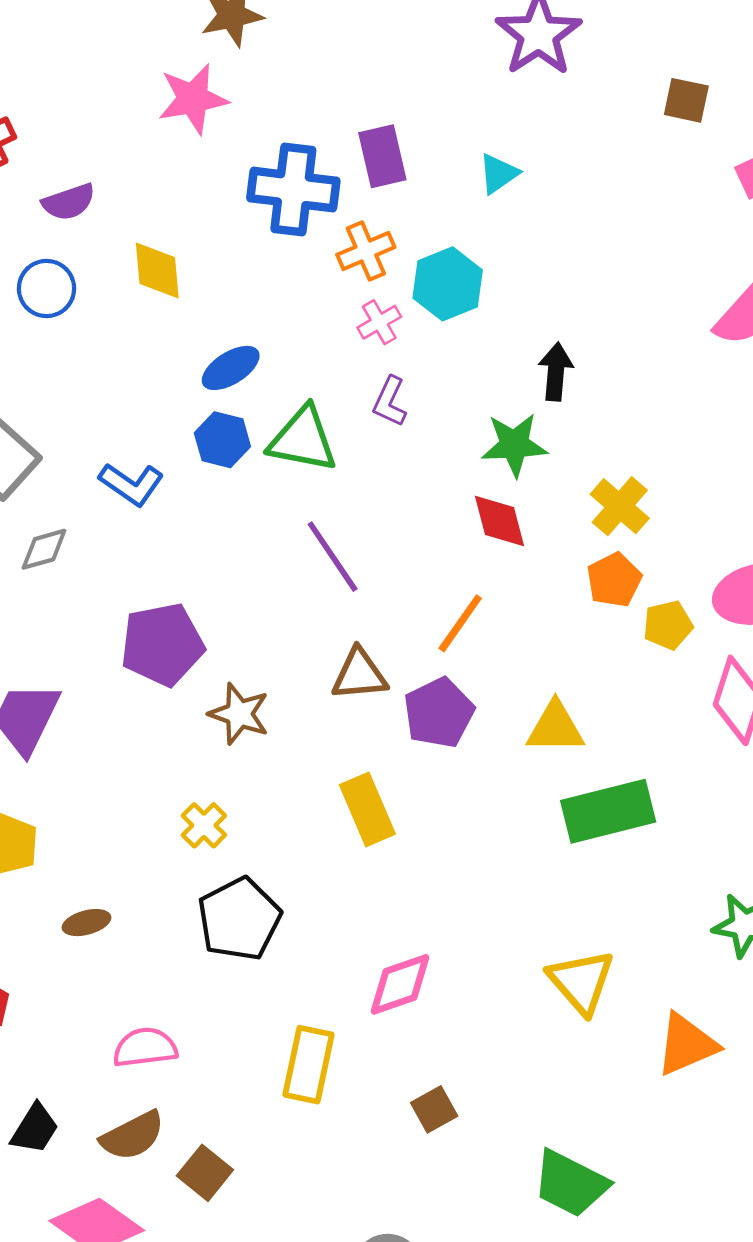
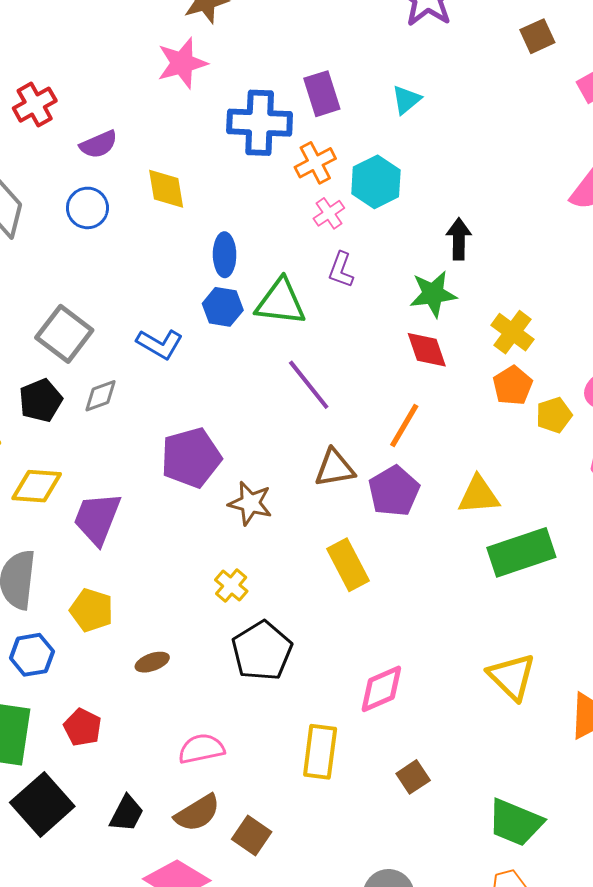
brown square: (686, 100) -> (537, 36), turned -32
blue ellipse: (231, 368) -> (225, 255), turned -54

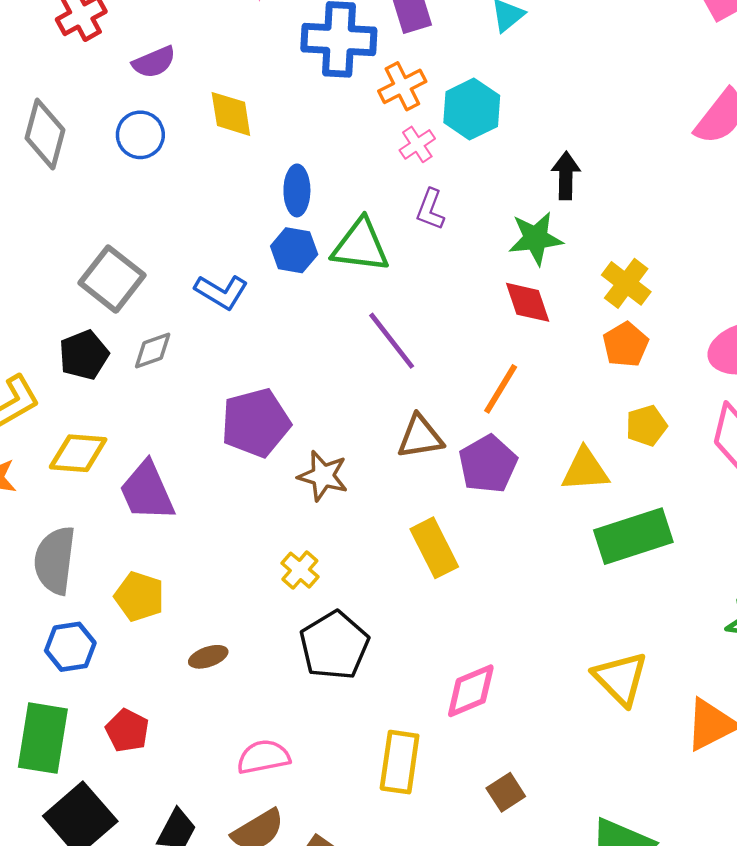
yellow pentagon: (554, 415) -> (646, 426), moved
purple trapezoid: (97, 518) -> (147, 491), turned -46

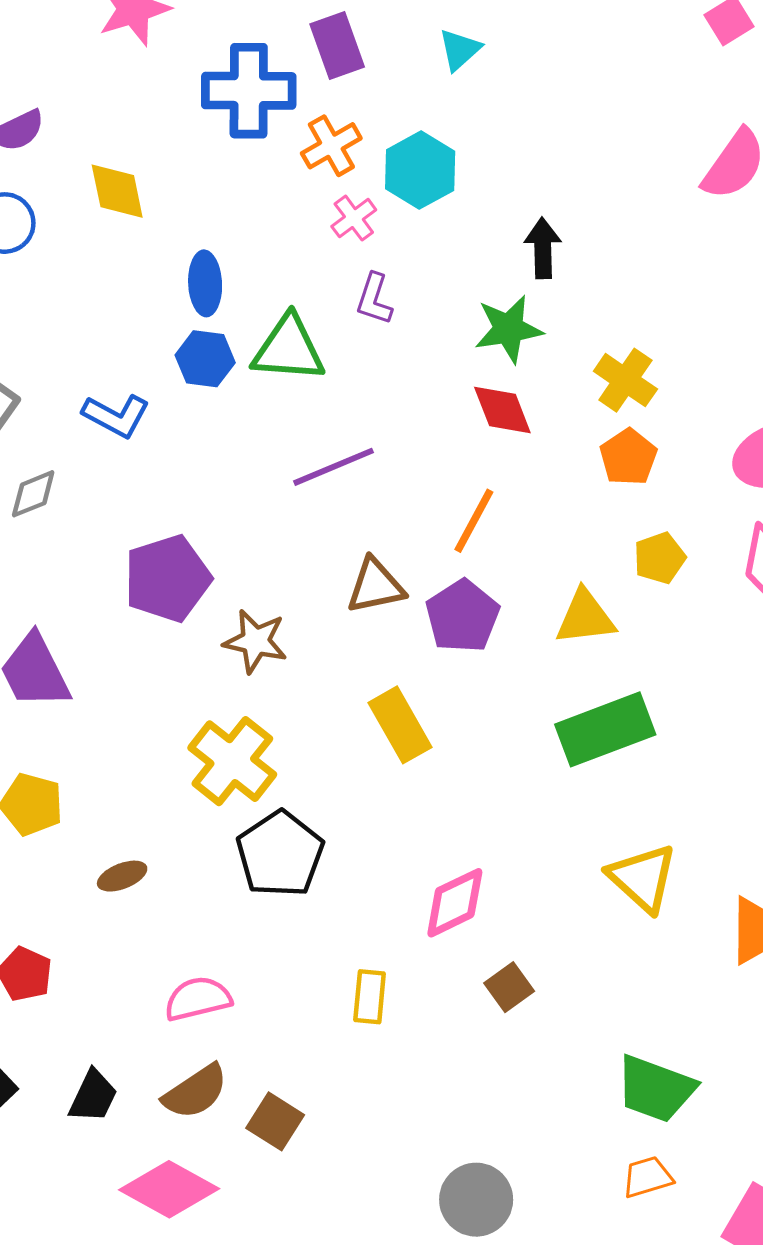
purple line: (392, 341) -> (334, 467), turned -72
green rectangle: (633, 536) -> (605, 729), moved
yellow cross: (300, 570) -> (232, 761), size x1.8
yellow rectangle: (400, 762) -> (370, 997), size x0.7
brown square: (506, 792) -> (509, 987), moved

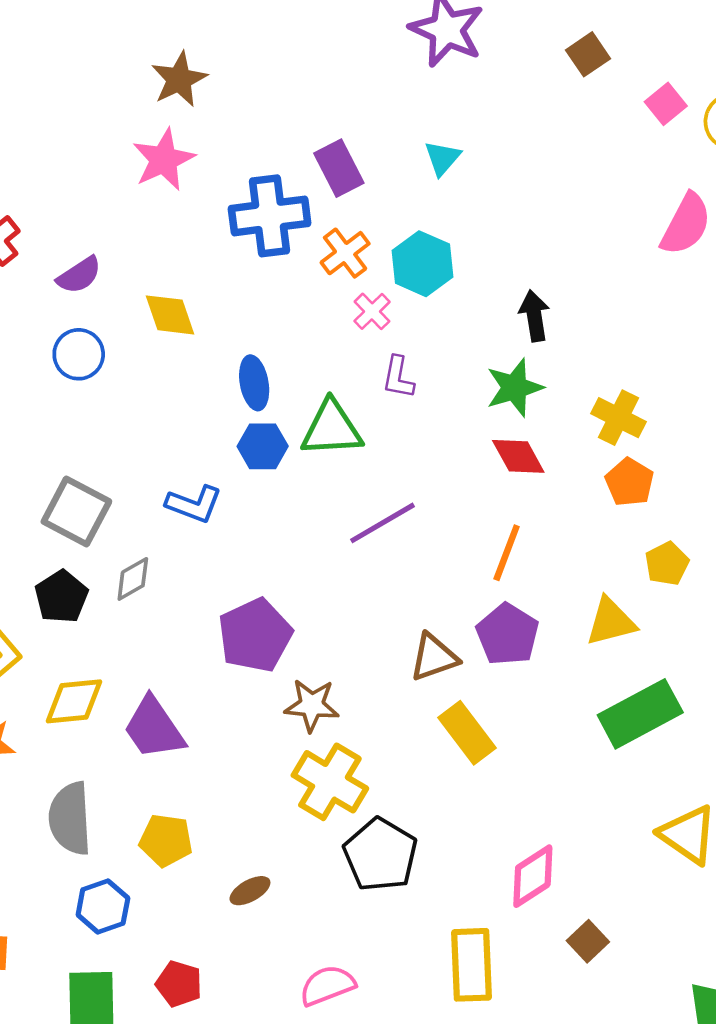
brown triangle: (375, 586) -> (434, 657), moved
brown star: (255, 641) -> (312, 705), moved
yellow rectangle: (370, 997) -> (471, 965), size x1.6

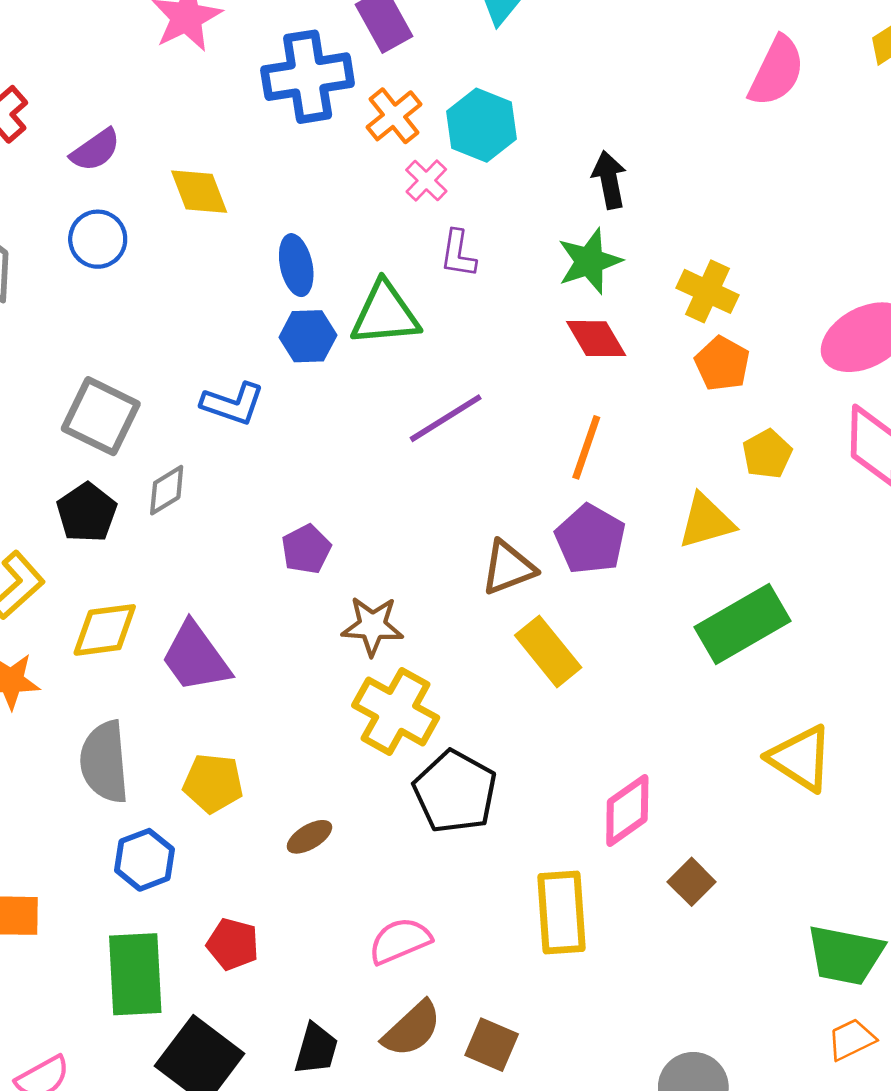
purple pentagon: (255, 635) -> (306, 549), size x0.6

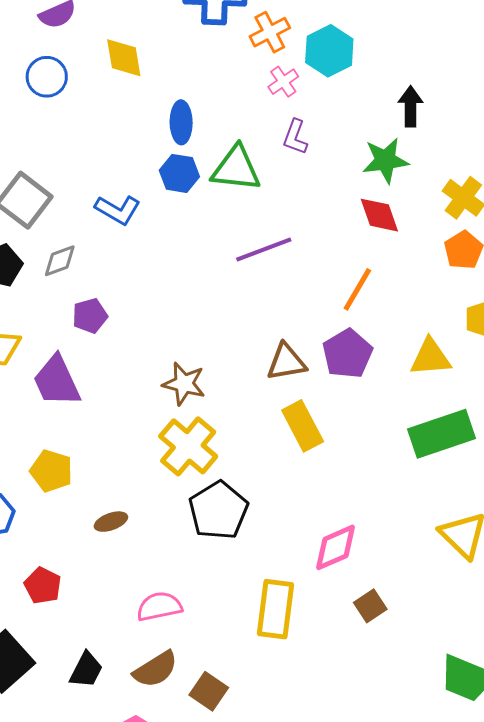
purple pentagon: (306, 549) -> (90, 316), moved

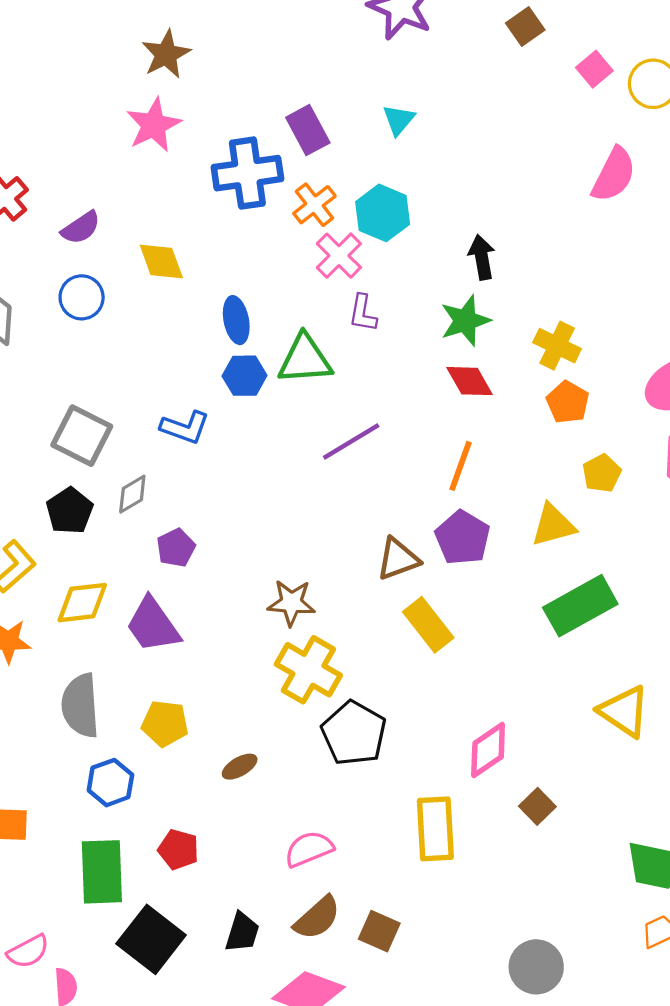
pink cross: (283, 82) -> (339, 256), size x1.4

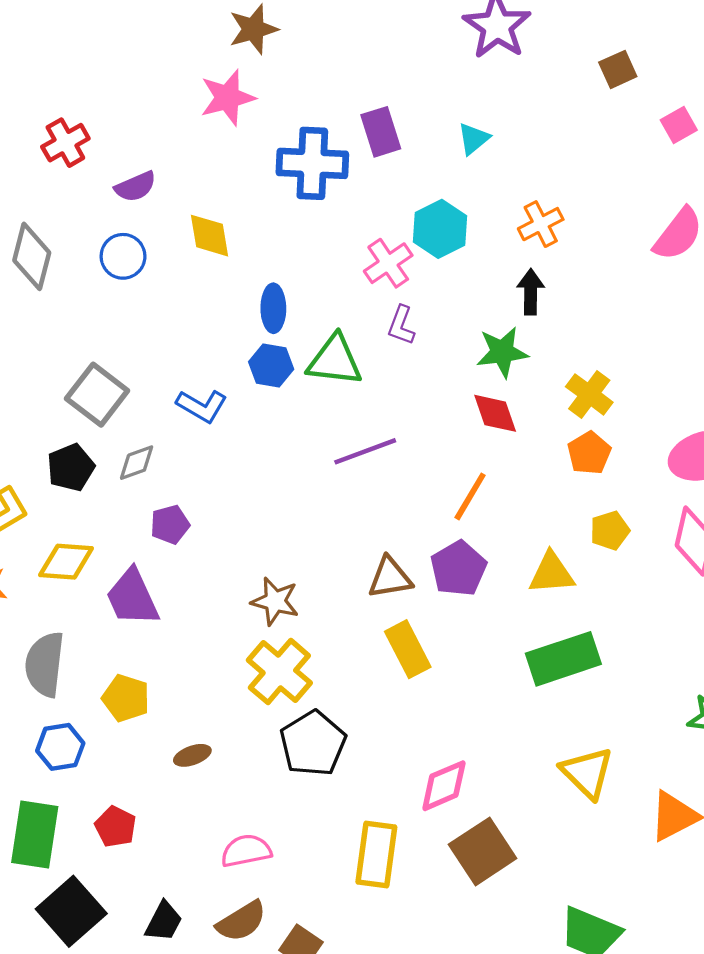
orange cross: (314, 205) -> (541, 224), moved
brown square: (537, 806) -> (483, 851), size x1.8

